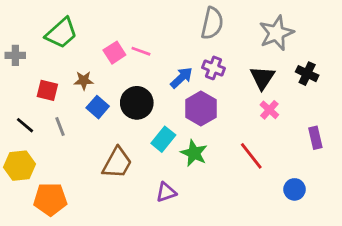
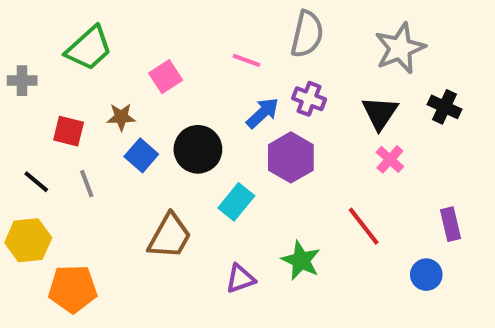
pink line: (141, 51) -> (246, 60), moved
purple rectangle: (315, 138) -> (451, 224), moved
green star: (194, 153) -> (301, 260), moved

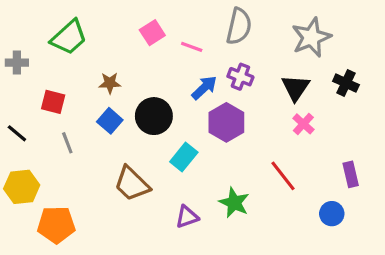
pink square: (166, 77) -> (152, 33), moved
brown star: (121, 117) -> (110, 83), moved
black line: (36, 182) -> (17, 133), moved
brown trapezoid: (170, 236) -> (132, 184), turned 105

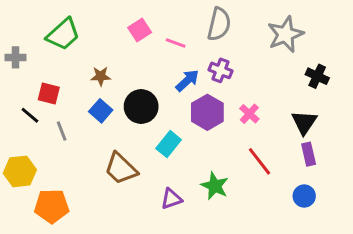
black triangle: (296, 88) -> (304, 122), moved
pink cross: (303, 124) -> (249, 114), moved
black line: (17, 133) -> (30, 115), moved
purple rectangle: (351, 174) -> (309, 154), moved

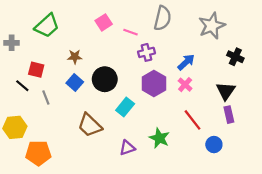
purple cross: (220, 70) -> (146, 52), moved, turned -35
blue arrow: (187, 81) -> (186, 62), moved
blue circle: (304, 196) -> (214, 145), moved

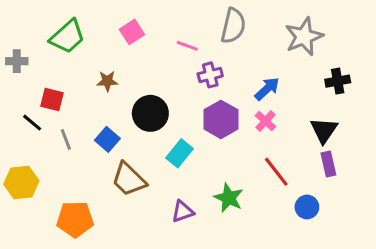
pink square: (104, 22) -> (132, 32), moved
black cross: (235, 57) -> (338, 81), turned -35
blue square: (75, 82) -> (107, 139), moved
orange pentagon: (38, 153) -> (75, 219), moved

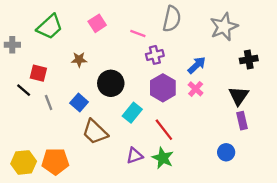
red line: (276, 172) -> (164, 130), moved
yellow hexagon: (21, 182) -> (24, 162), moved
green star: (229, 198) -> (163, 158), moved

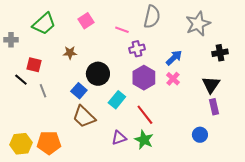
blue square: (79, 103) -> (79, 91), moved

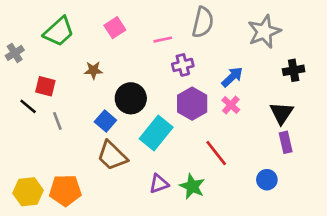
pink line: (122, 30) -> (163, 40), turned -32
gray cross: (11, 40) -> (15, 53), turned -32
cyan rectangle: (117, 100) -> (156, 133), size x1.4
red line: (145, 115) -> (216, 153), moved

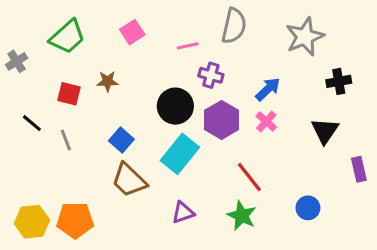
purple cross: (183, 65) -> (211, 75), turned 30
red square: (45, 86) -> (69, 94), moved
black circle: (131, 98) -> (175, 106), moved
purple rectangle: (286, 142) -> (359, 169), moved
green star: (192, 186) -> (242, 216), moved

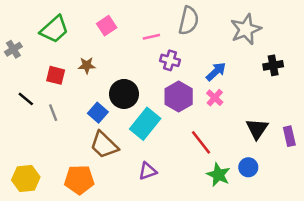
black circle: (175, 106) -> (124, 94), moved
black triangle: (325, 131) -> (257, 129), moved
green star: (242, 216) -> (218, 175), moved
orange pentagon: (75, 220) -> (79, 180), moved

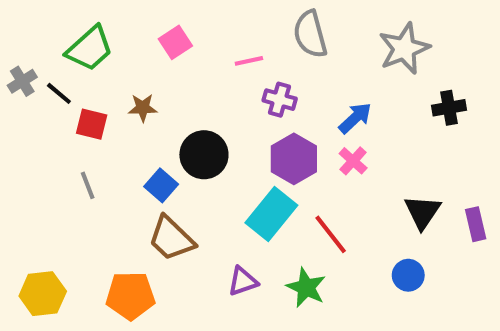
gray semicircle: (189, 21) -> (310, 34), turned 152
black line: (26, 99) -> (59, 93), moved
cyan rectangle: (145, 124) -> (271, 214), moved
green star: (218, 175) -> (306, 287), moved

